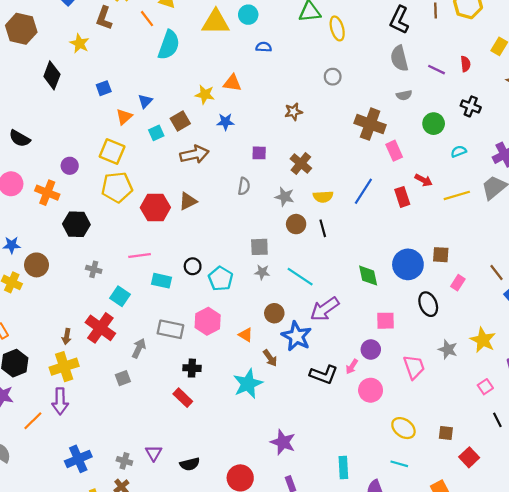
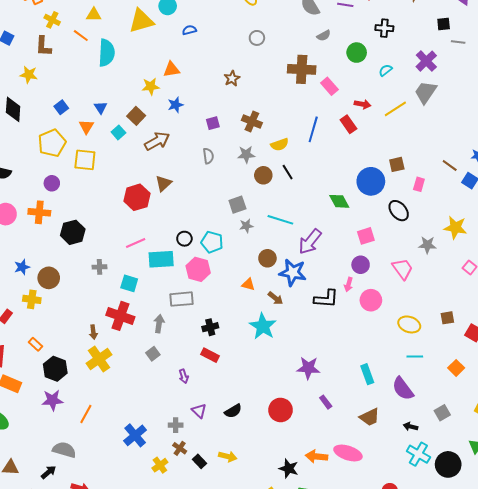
yellow pentagon: (117, 187) -> (52, 143), moved
cyan rectangle: (161, 281) -> (161, 259), size x1.4
pink hexagon: (208, 321) -> (198, 269), moved
purple arrow: (60, 401) -> (184, 376), moved, size x0.6

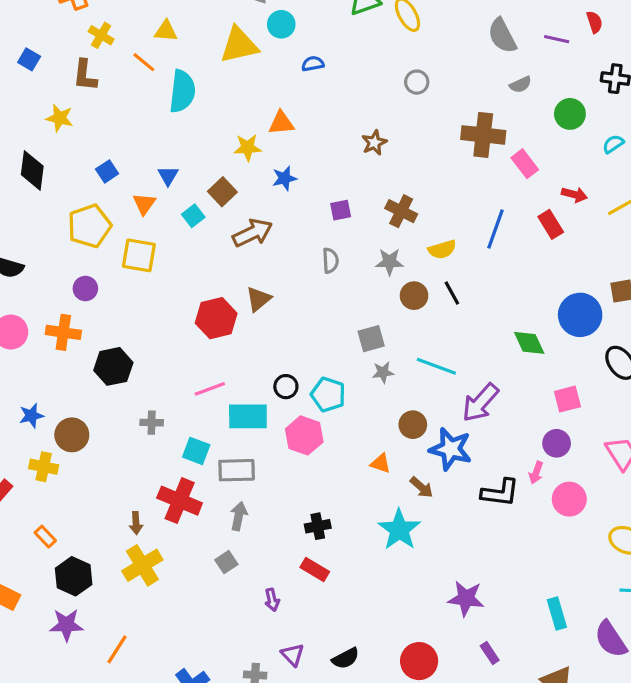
gray rectangle: (182, 299) -> (237, 470), moved

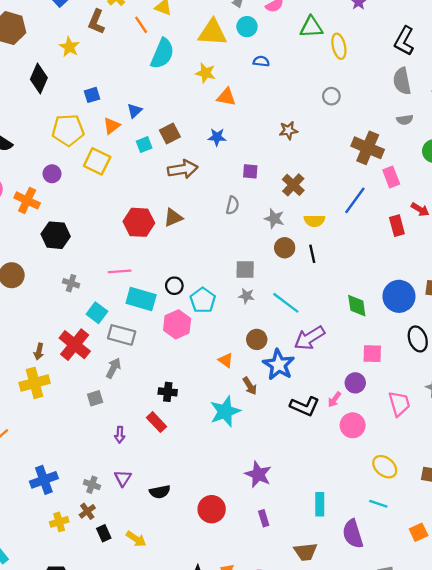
yellow star: (248, 147) -> (205, 73), moved
blue line: (496, 229) -> (355, 200), moved

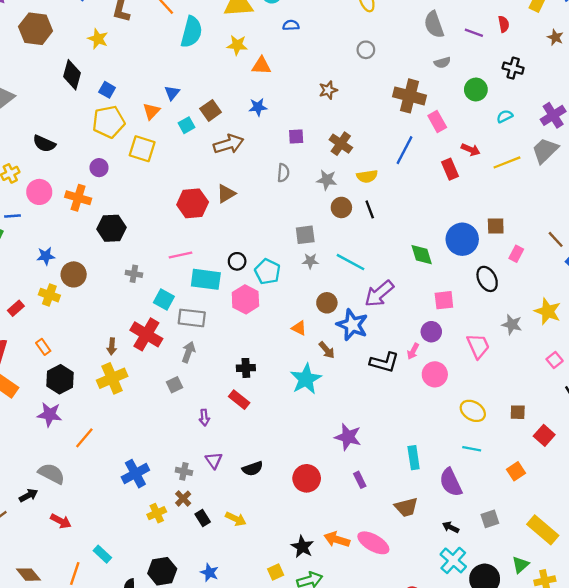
blue square: (92, 95) -> (107, 90), moved, turned -35

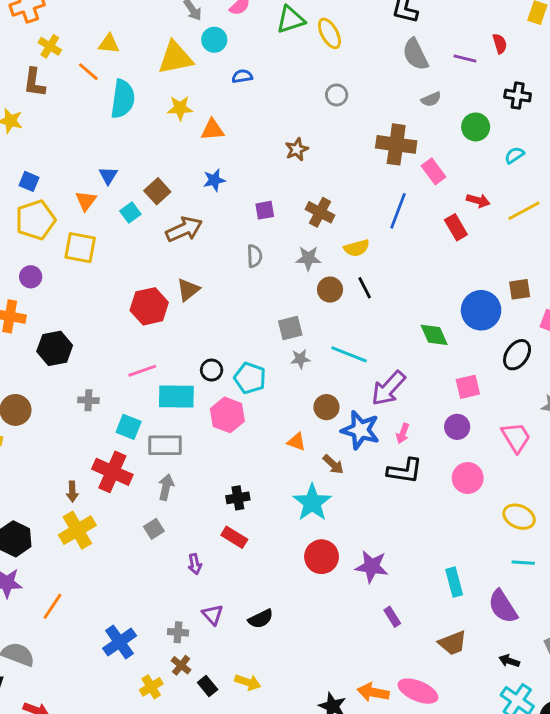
black ellipse: (487, 279) -> (517, 355), turned 70
pink arrow: (413, 351) -> (403, 433), moved
red circle: (307, 478) -> (322, 557), moved

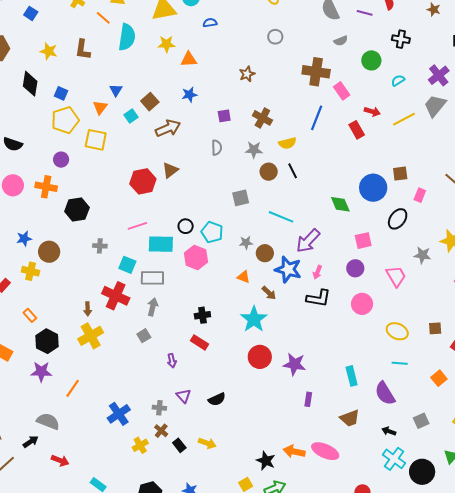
brown L-shape: (34, 82) -> (83, 50), moved
gray star: (300, 359) -> (246, 243), moved
purple rectangle: (392, 617) -> (308, 399), turned 40

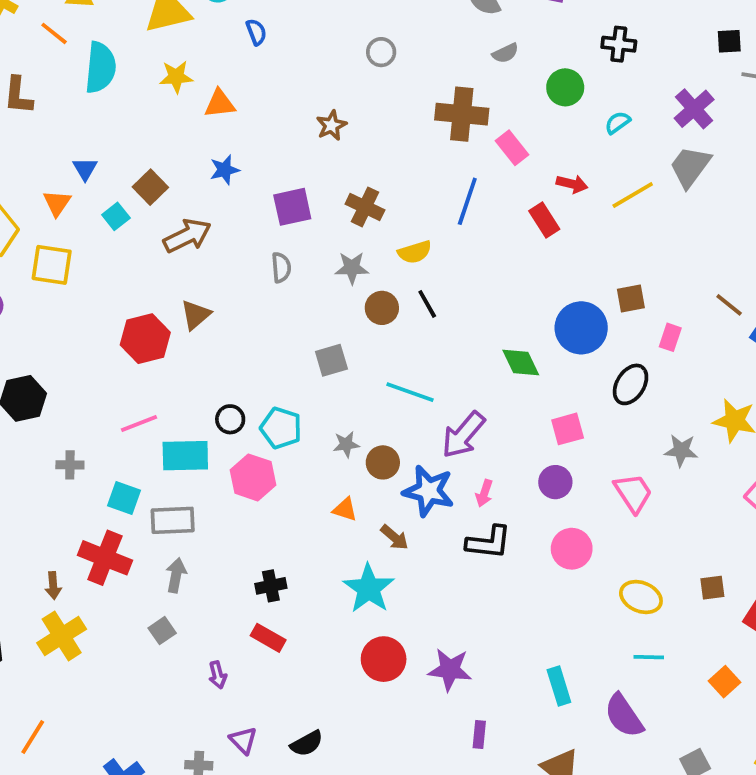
blue semicircle: (210, 23) -> (256, 32), turned 80
purple square: (224, 116) -> (292, 207), size x1.5

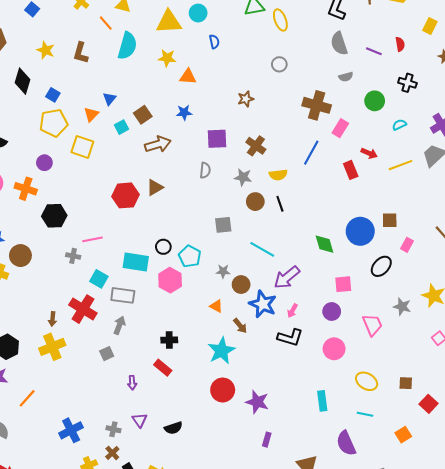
pink rectangle: (512, 148) -> (340, 128), turned 60
pink line: (139, 423) -> (92, 239), moved
cyan rectangle: (559, 686) -> (322, 401), moved

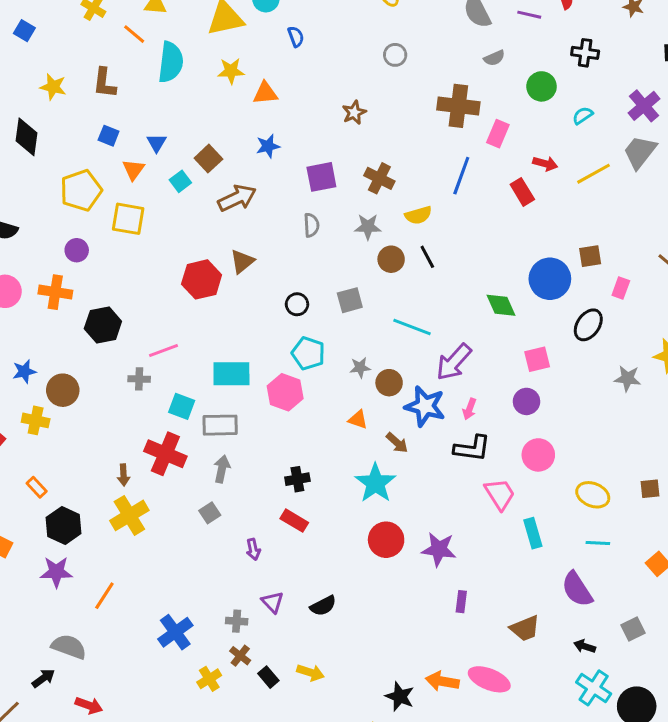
blue square: (53, 95) -> (109, 136), moved
black circle: (163, 247) -> (297, 304), moved
pink trapezoid: (372, 325) -> (500, 494), moved

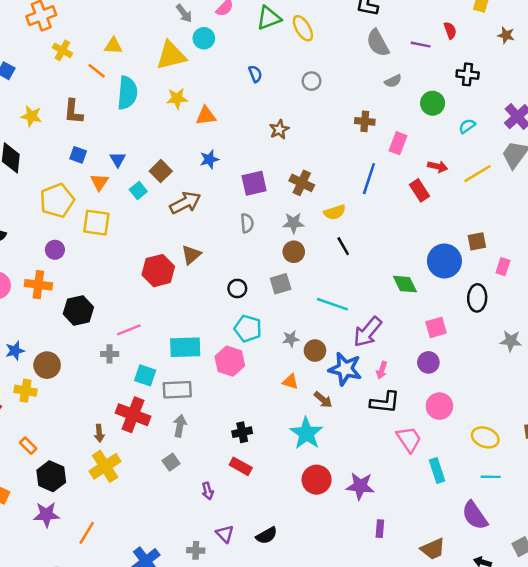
blue semicircle: (296, 37) -> (255, 74), moved
brown cross: (458, 106) -> (365, 121), size x0.6
brown circle: (391, 259) -> (294, 252), moved
black ellipse: (588, 325) -> (477, 298), turned -30

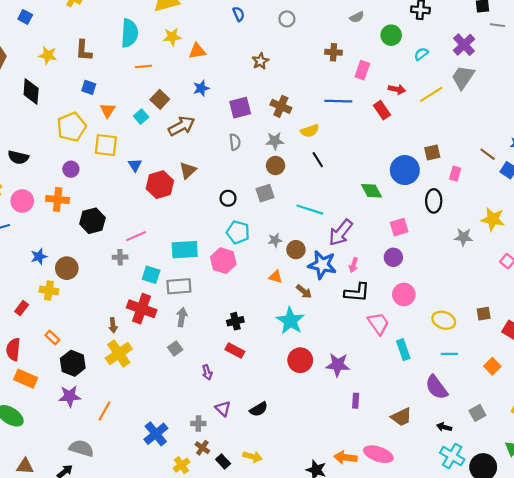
orange line: (97, 71) -> (144, 66), moved, turned -42
blue triangle: (118, 159) -> (135, 165), moved
blue line: (369, 179) -> (338, 101), turned 75

